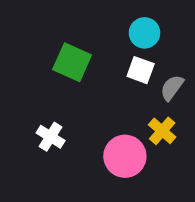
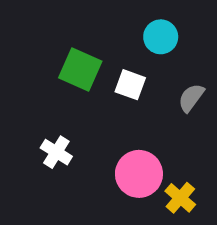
white square: (141, 70) -> (130, 85), moved
yellow cross: (162, 131) -> (180, 198), moved

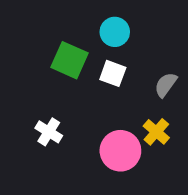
cyan circle: (161, 37) -> (115, 32), moved
yellow cross: (180, 198) -> (156, 132), moved

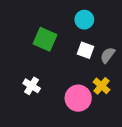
cyan circle: (115, 32) -> (84, 20), moved
white square: (113, 73) -> (86, 50), moved

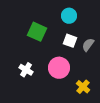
yellow cross: (101, 86) -> (83, 87), moved
pink circle: (78, 98) -> (59, 68), moved

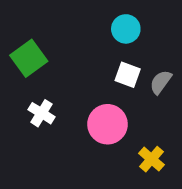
green square: (37, 32) -> (29, 58), moved, turned 30
white cross: (26, 70) -> (42, 113), moved

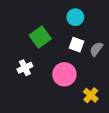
green square: (29, 58) -> (40, 37), moved
white cross: (42, 113) -> (25, 68), turned 32

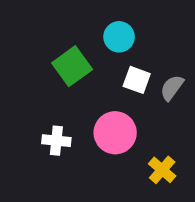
cyan circle: (75, 17) -> (119, 37), moved
white cross: (25, 68) -> (56, 141), moved, turned 32

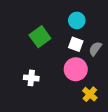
cyan circle: (119, 37) -> (77, 20), moved
pink circle: (115, 133) -> (76, 69), moved

